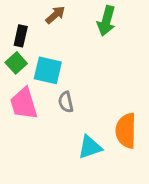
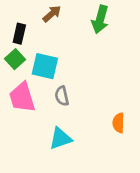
orange semicircle: (126, 131) -> (118, 123), size x0.6
cyan triangle: (90, 147) -> (60, 138), moved

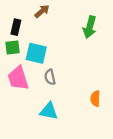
green arrow: (100, 19) -> (90, 27), moved
green square: (15, 59) -> (12, 48), turned 35
cyan triangle: (60, 138) -> (49, 111), turned 30

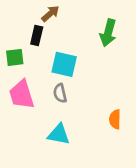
black rectangle: (16, 27) -> (37, 35), moved
cyan square: (36, 53) -> (64, 64), moved

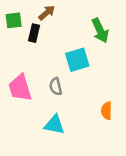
green arrow: (108, 33) -> (100, 31), turned -40
green square: (15, 57) -> (14, 20), moved
cyan square: (64, 64) -> (77, 60), moved, turned -30

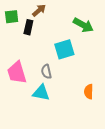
green arrow: (100, 31) -> (83, 25), turned -36
cyan triangle: (54, 125) -> (41, 93), moved

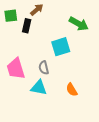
orange semicircle: (89, 92) -> (72, 90), moved, turned -32

